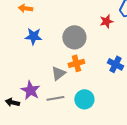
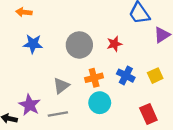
red star: (106, 21) -> (114, 44), moved
orange cross: (76, 63) -> (94, 78), moved
cyan circle: (84, 99) -> (100, 103), moved

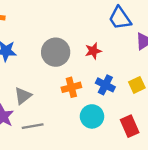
gray triangle: (61, 86) -> (23, 96), moved
cyan circle: (100, 103) -> (92, 116), moved

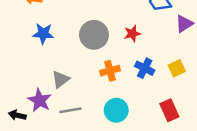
cyan circle: (92, 116) -> (116, 110), moved

